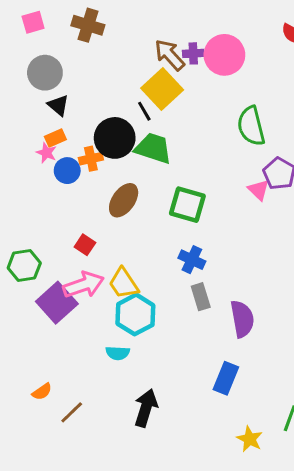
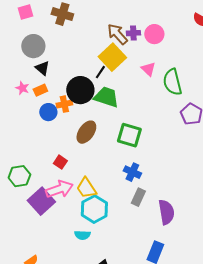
pink circle: (224, 55) -> (154, 34), size x0.7
black line: (144, 111) -> (100, 72), turned 64
pink star: (46, 153) -> (22, 88), moved
pink triangle: (259, 190) -> (148, 69), moved
gray rectangle: (201, 297) -> (138, 197), turned 42

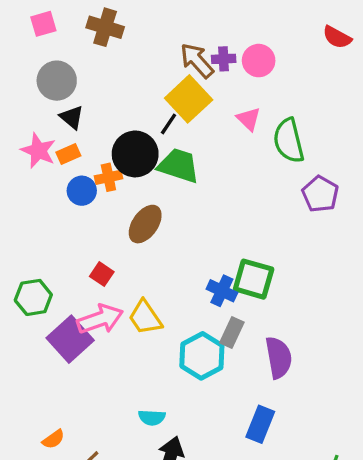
pink star: (22, 88) -> (38, 151), size x1.5
green square: (129, 135) -> (254, 279), moved
cyan hexagon: (94, 209) -> (202, 356), moved
cyan semicircle: (82, 235) -> (152, 418), moved

